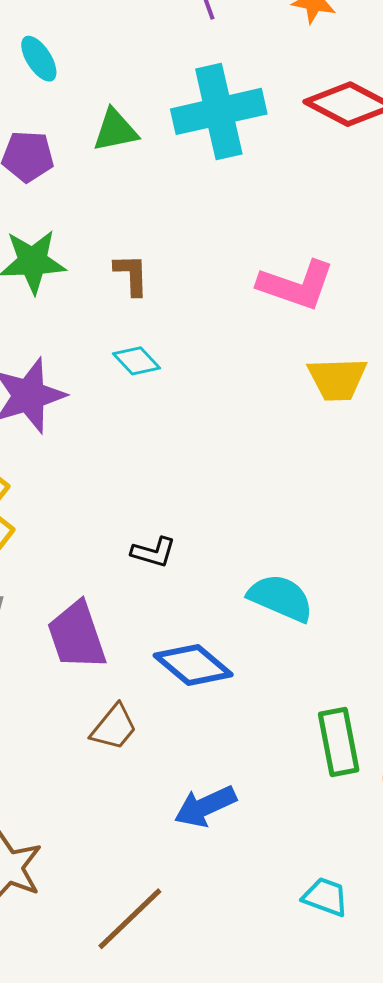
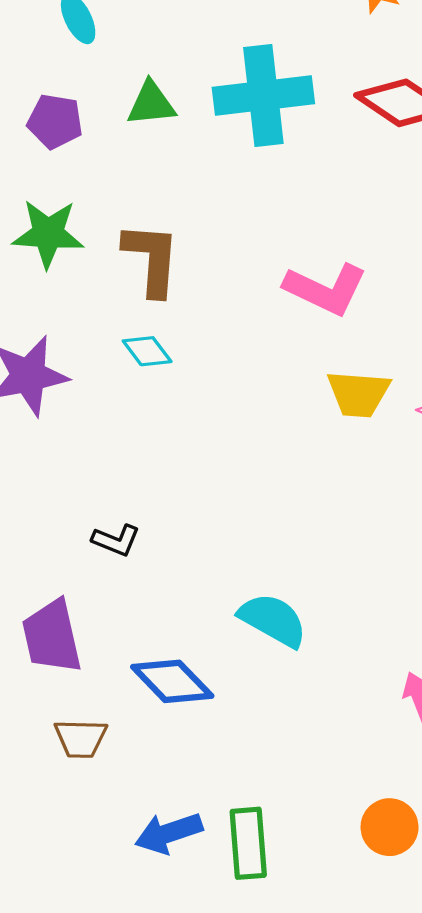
brown L-shape: (131, 275) -> (152, 259), size x1.6
black L-shape: (154, 552) -> (116, 540), moved
brown trapezoid: (114, 727) -> (81, 738), turned 46
green rectangle: (339, 742) -> (248, 843), moved

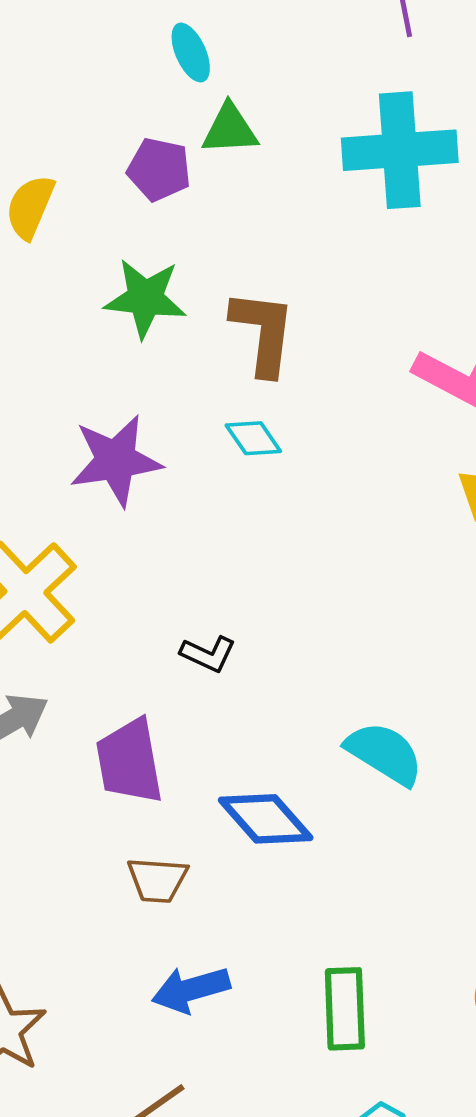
green triangle: (151, 104) -> (230, 129), moved
blue arrow: (169, 833) -> (191, 989), moved

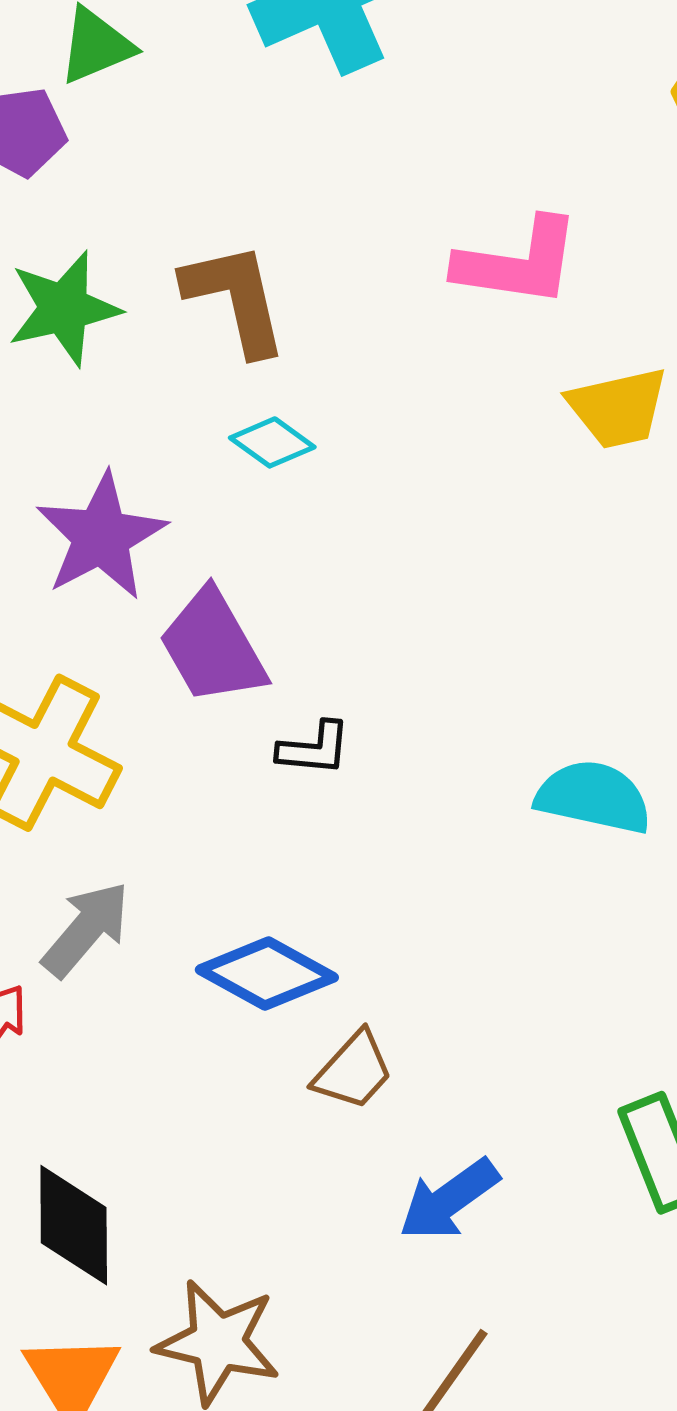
purple trapezoid: (129, 761) -> (213, 647), moved
blue diamond: (266, 819) -> (267, 974), moved
brown trapezoid: (157, 880) -> (353, 1071), turned -32

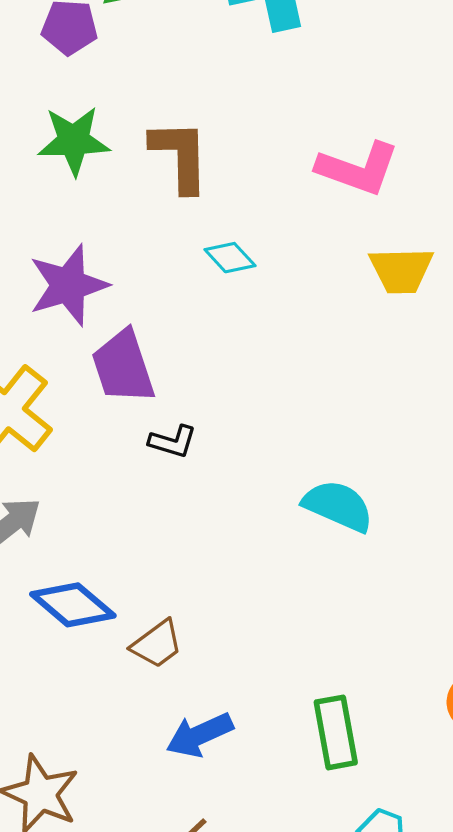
cyan diamond: (272, 442) -> (230, 258), moved
blue diamond: (267, 974) -> (73, 605), moved

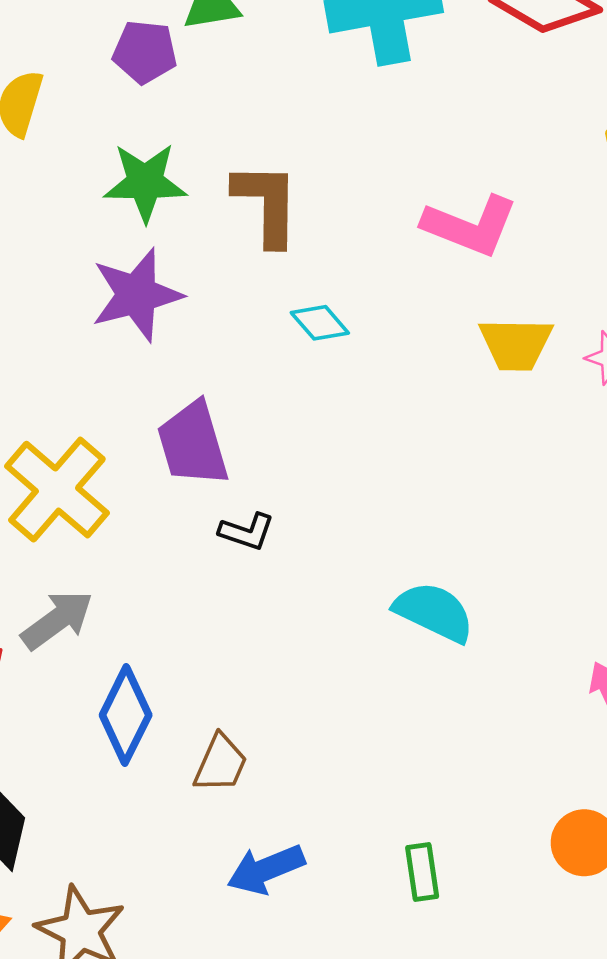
purple star: (68, 285) -> (137, 295), moved
blue diamond: (73, 605) -> (126, 715), turned 74
brown trapezoid: (157, 644) -> (221, 763), turned -32
green rectangle: (336, 732) -> (422, 872), size x0.7

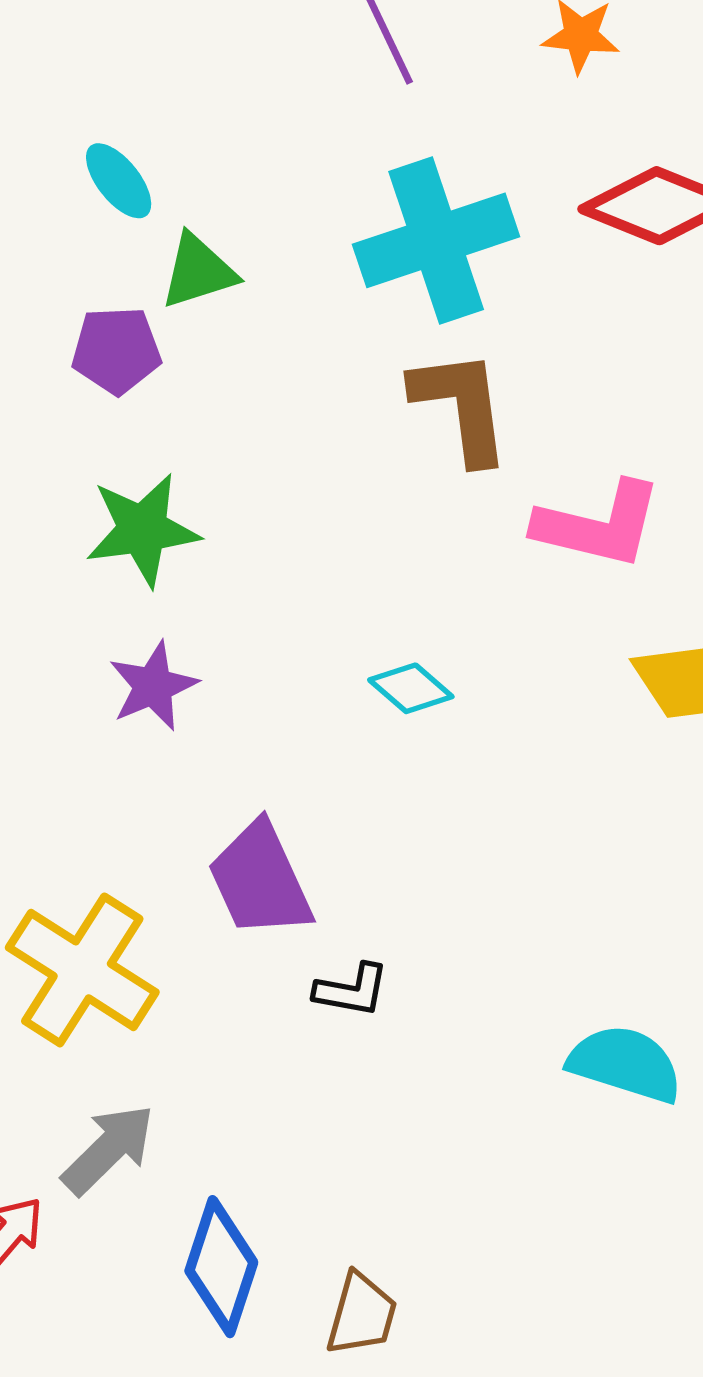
brown L-shape: (267, 204) -> (461, 406), moved
purple star: (137, 295) -> (153, 686), size x0.7

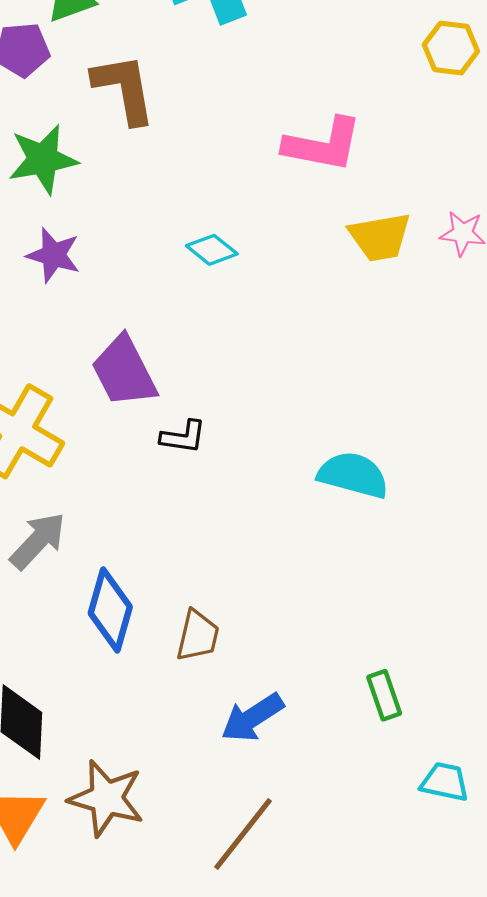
brown L-shape: (461, 406) -> (124, 89), moved
purple star: (153, 686) -> (53, 255), turned -30

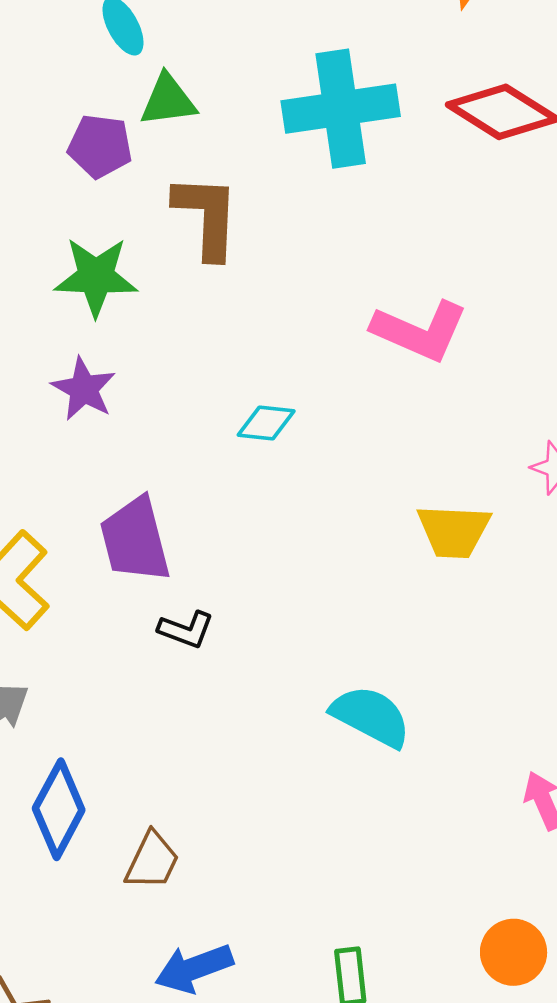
yellow trapezoid: (380, 237) -> (454, 531), moved
cyan diamond: (212, 250) -> (266, 423), turned -45

